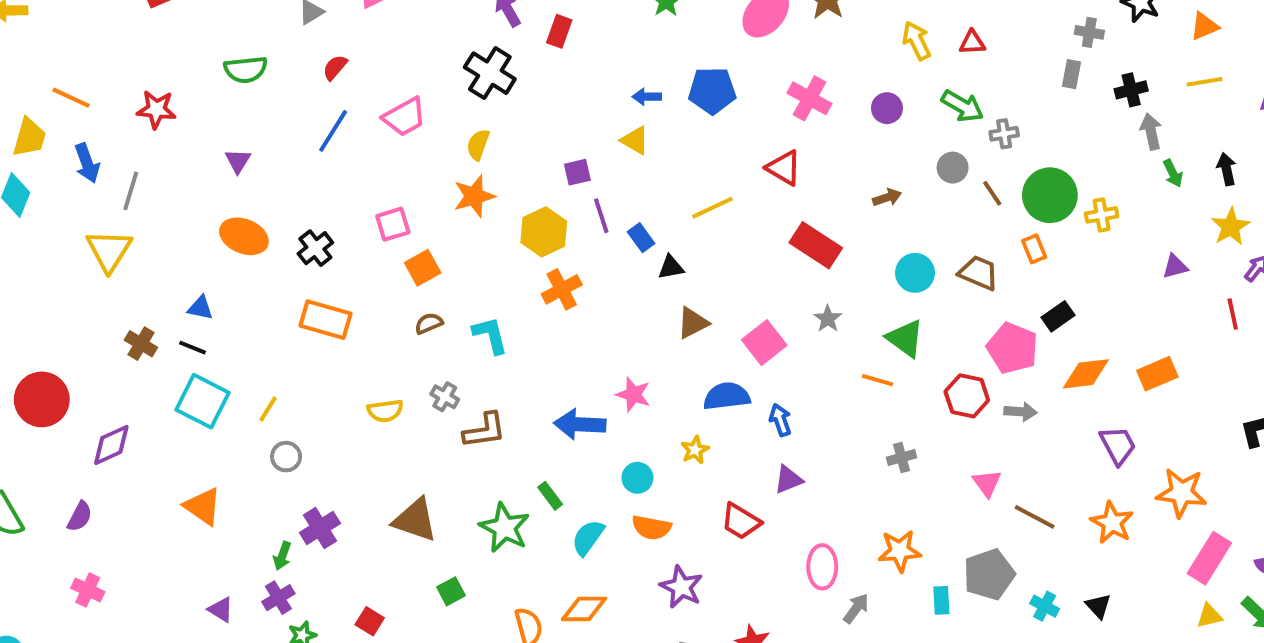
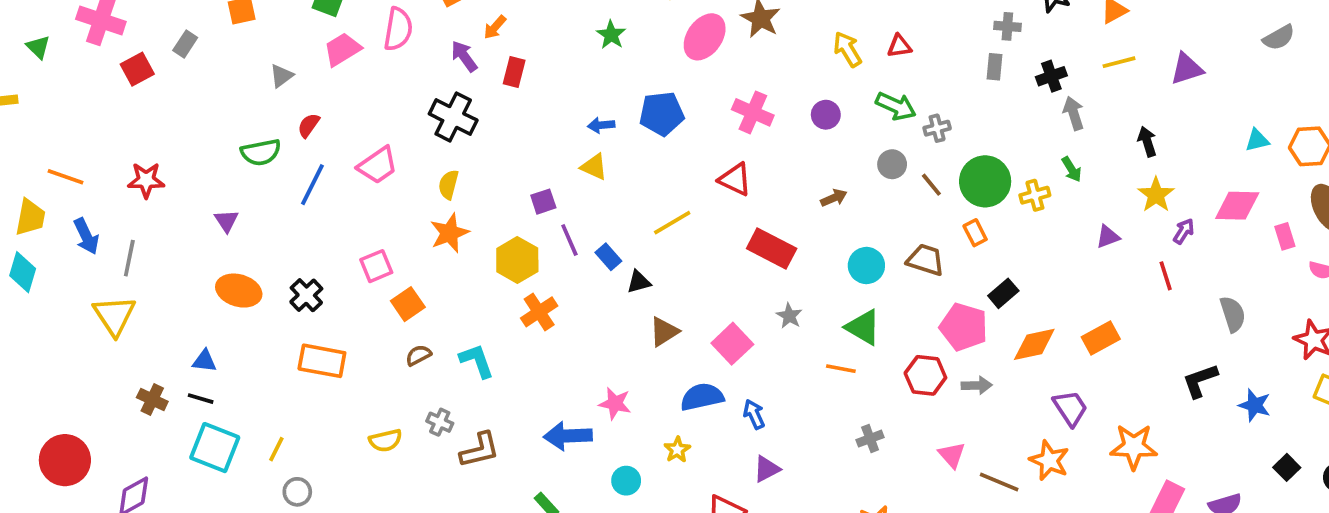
green semicircle: (246, 70) -> (261, 152), moved
green arrow: (1173, 173) -> (1072, 169), moved
orange star: (1112, 523) -> (1049, 460), moved

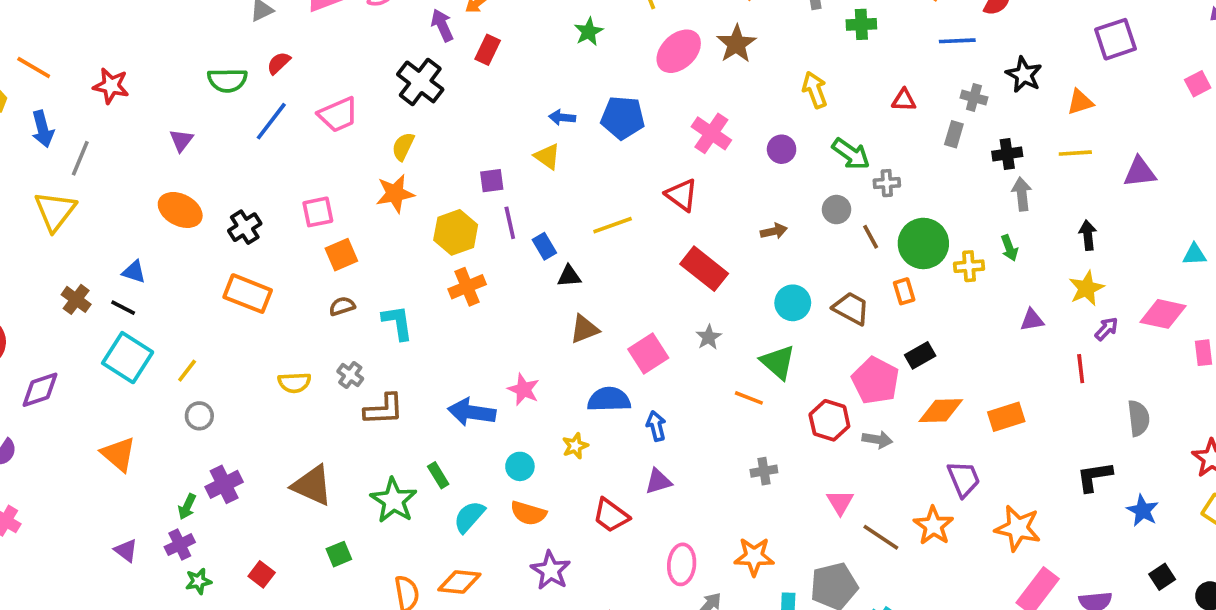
red triangle: (899, 46) -> (904, 100), moved

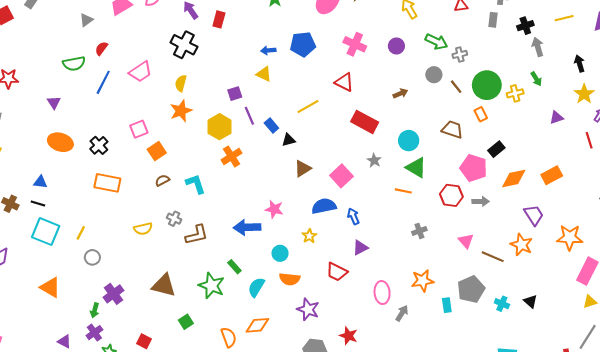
cyan circle: (793, 303) -> (409, 141), moved

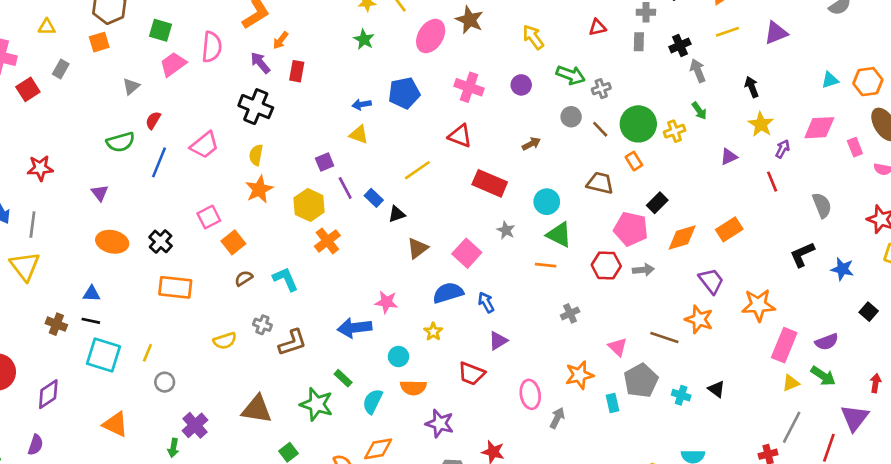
pink triangle: (466, 241) -> (618, 347), moved

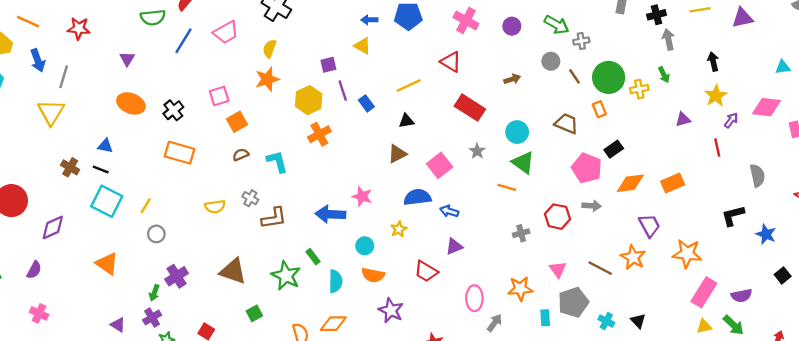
black triangle: (397, 214) -> (406, 121), moved
red hexagon: (606, 265) -> (558, 217), moved
blue arrow: (486, 302) -> (449, 211), turned -54
cyan semicircle: (373, 401) -> (335, 281), turned 145

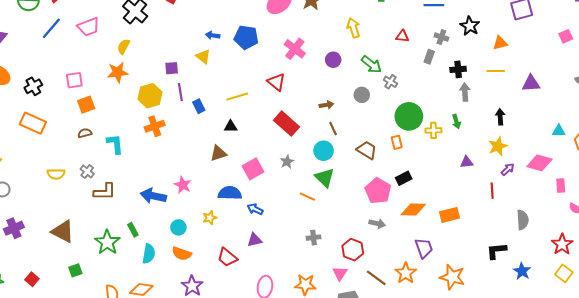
gray cross: (581, 41) -> (390, 82), turned 32
brown line: (574, 76) -> (333, 129), moved
red hexagon: (558, 217) -> (353, 250), moved

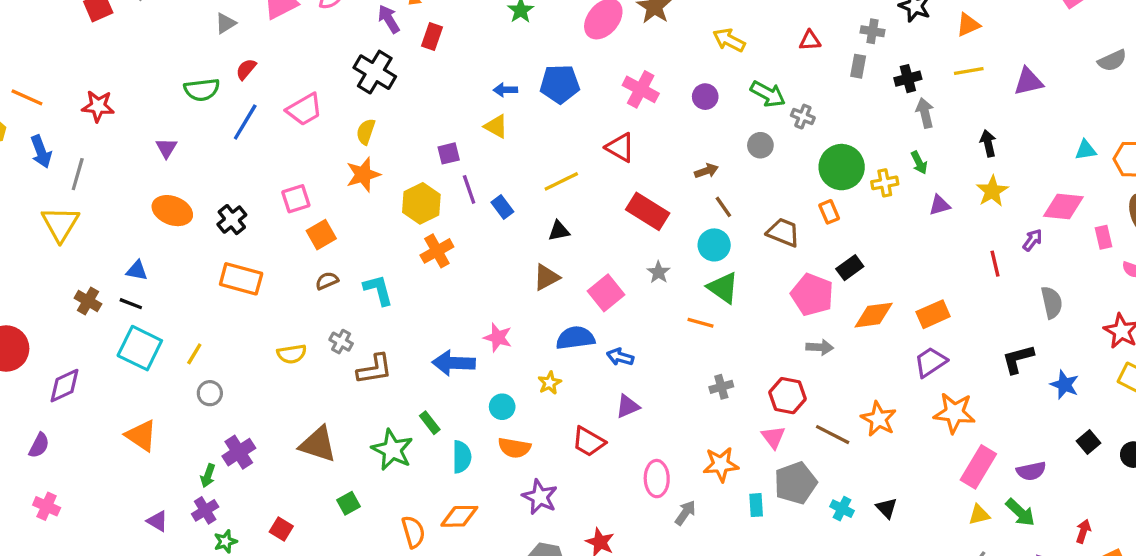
yellow arrow: (353, 28) -> (729, 40), turned -36
purple triangle: (467, 162) -> (940, 205), moved
purple arrow: (508, 169) -> (1033, 240), moved
purple trapezoid: (424, 248) -> (930, 362), moved, turned -95

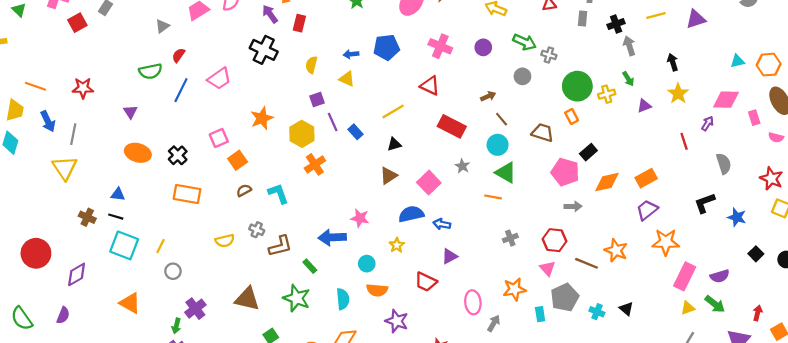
yellow semicircle: (366, 132) -> (311, 65), moved
green rectangle: (430, 423) -> (310, 266), moved

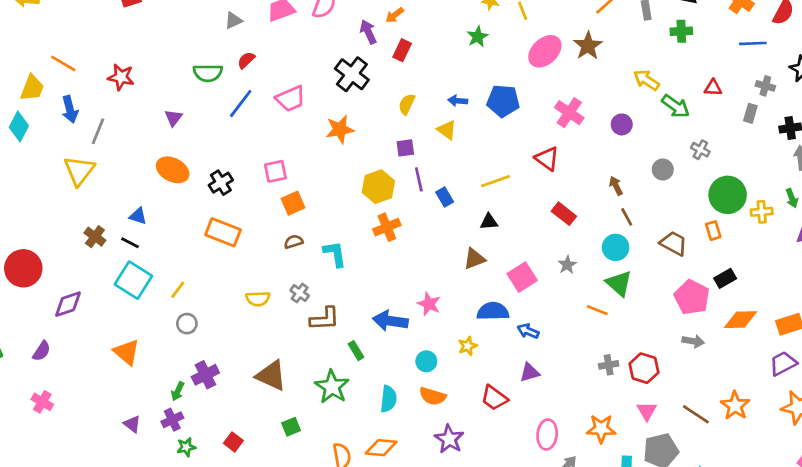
green arrow: (524, 42) -> (676, 106), moved
brown arrow: (488, 96) -> (616, 186), turned -104
orange star: (262, 118) -> (340, 129), moved
red rectangle: (452, 126) -> (564, 214), size x0.7
red hexagon: (555, 240) -> (644, 368), moved

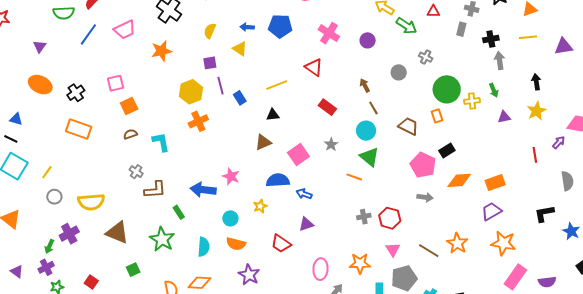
yellow semicircle: (258, 299) -> (91, 202), moved, size x1.5

